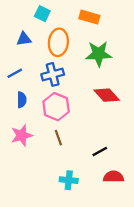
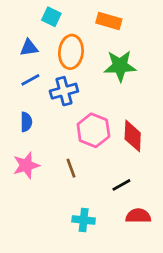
blue line: (15, 73) -> (30, 80), moved
red diamond: (107, 95) -> (133, 136), moved, turned 45
pink hexagon: (56, 107) -> (93, 130), moved

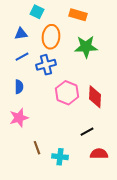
brown line: (71, 168) -> (37, 148), moved

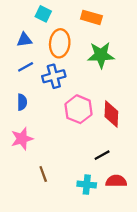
cyan cross: (60, 157) -> (87, 185), moved

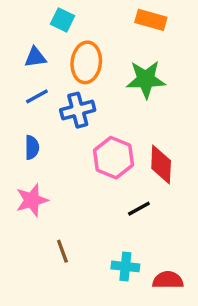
orange rectangle: (91, 17) -> (151, 20), moved
black line: (102, 155) -> (139, 209), moved
red semicircle: (116, 181) -> (168, 280), moved

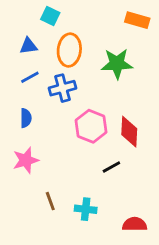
orange rectangle: (151, 20) -> (137, 20), moved
cyan cross: (125, 266) -> (86, 209), moved

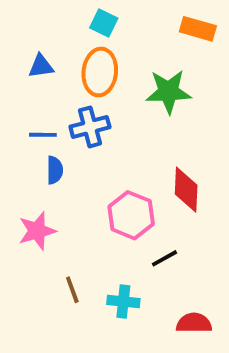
cyan square: (50, 16) -> (104, 23), moved
blue line: (30, 77) -> (43, 135), moved, turned 30
blue semicircle: (26, 118) -> (55, 170), moved
pink hexagon: (91, 126) -> (131, 215), moved
black line: (111, 167) -> (165, 258), moved

